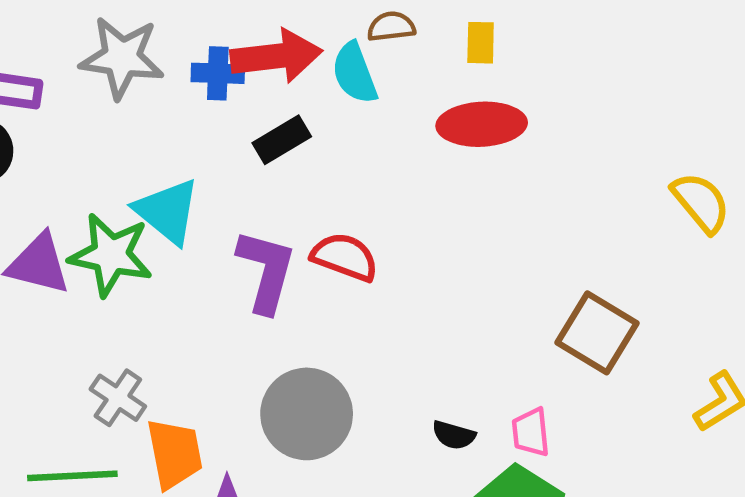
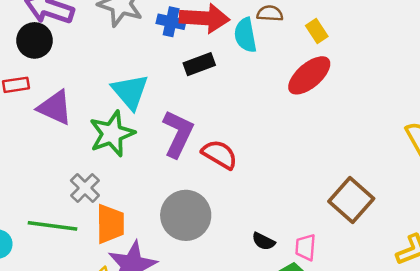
yellow rectangle: (481, 43) -> (317, 31), turned -45
red ellipse: (482, 124) -> (309, 75), turned -48
green star: (111, 255) -> (112, 134), moved, turned 30
red semicircle: (345, 257) -> (220, 154), moved

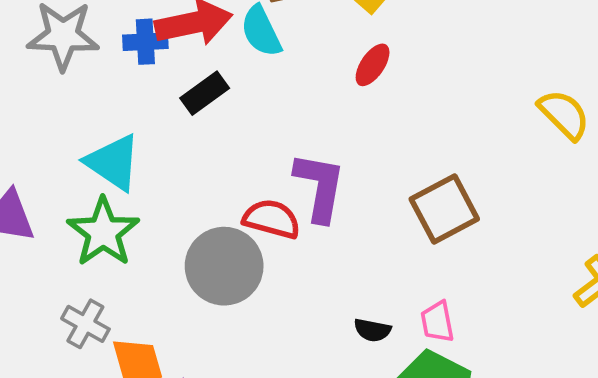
red ellipse: (309, 75) -> (373, 65), size x0.6
purple L-shape: (178, 134) -> (320, 187), moved
brown square: (351, 200) -> (444, 209), moved, turned 36
gray circle: (186, 215) -> (224, 266), moved

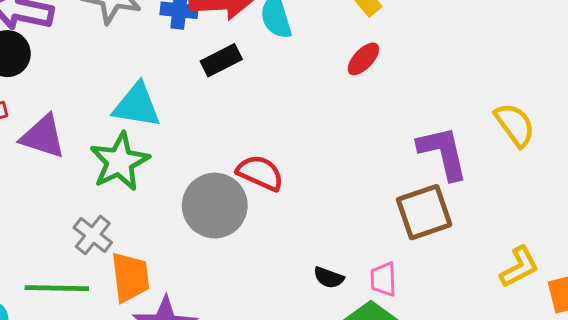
cyan triangle: (113, 162) -> (137, 105), turned -34
purple L-shape: (320, 187) -> (443, 153), moved, turned -32
brown square: (444, 209) -> (424, 212), moved

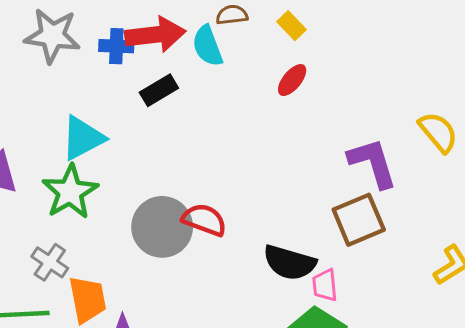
cyan triangle: (137, 105) -> (83, 138), turned -33
red semicircle: (260, 173) -> (204, 220), moved
black semicircle: (329, 278) -> (290, 263), moved, size x1.8

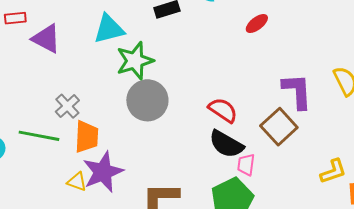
green star: (70, 192) -> (135, 61), moved
red semicircle: (204, 220) -> (223, 110), moved
brown square: (359, 220) -> (279, 127), turned -33

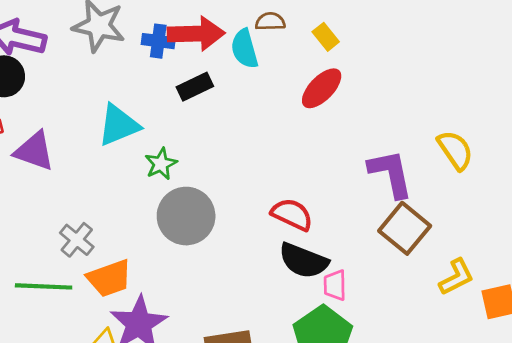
red ellipse: (257, 24) -> (322, 88), size x1.4
green star: (135, 61) -> (161, 164), size x0.6
brown square: (279, 127) -> (405, 228), moved
orange trapezoid: (87, 137) -> (109, 278), turned 76

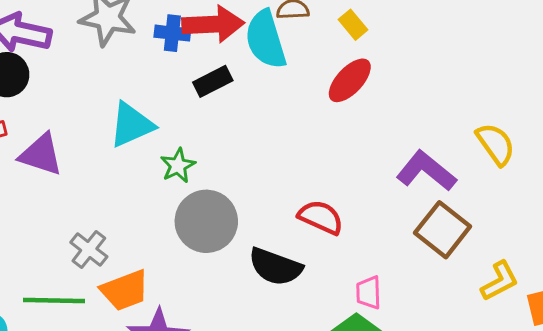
cyan semicircle: (245, 49) -> (266, 39), size x1.4
purple L-shape: (391, 174) -> (426, 171), turned -38
black semicircle: (303, 261) -> (275, 267), moved

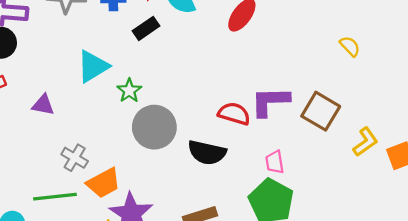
yellow semicircle: (496, 144) -> (350, 46), size x0.7
purple triangle: (41, 155) -> (43, 105), moved, size x0.7
purple L-shape: (426, 171) -> (270, 102), moved, turned -33

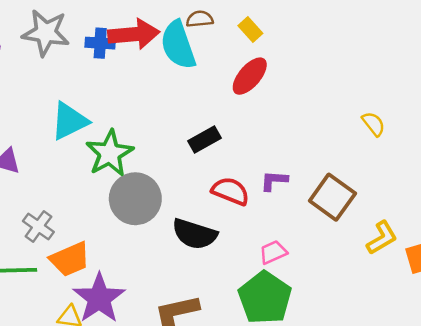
black rectangle: (146, 28) -> (205, 139), moved
green star: (129, 91) -> (110, 153), size x1.6
purple L-shape: (270, 102) -> (274, 181), size x0.6
pink trapezoid: (275, 162) -> (273, 252), turned 70

